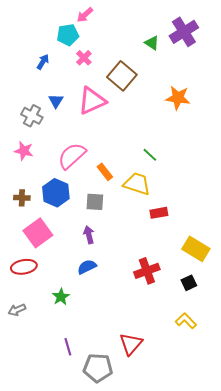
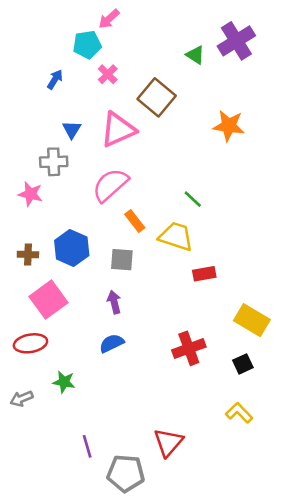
gray cross: (32, 116) -> (54, 162), moved, turned -30
pink semicircle: (72, 156) -> (110, 185), moved
green star: (61, 297) -> (64, 382), moved, turned -30

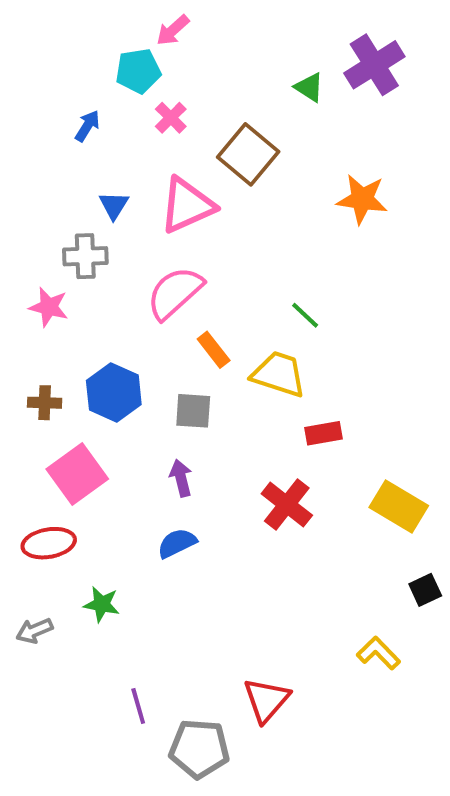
red cross: (189, 348) -> (287, 504), moved, turned -32
black square: (243, 364) -> (425, 590), moved

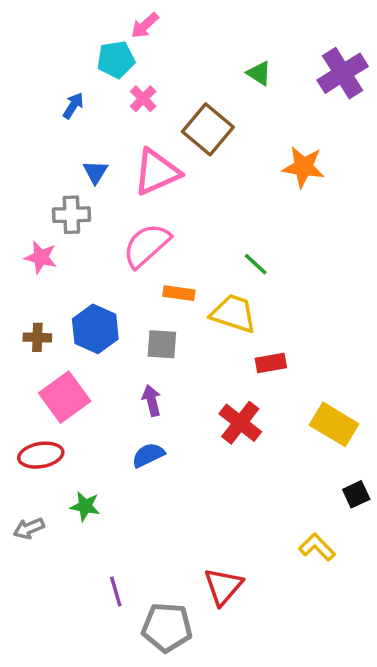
purple cross: (374, 65) -> (343, 73), moved
orange rectangle: (214, 350) -> (179, 293), turned -44

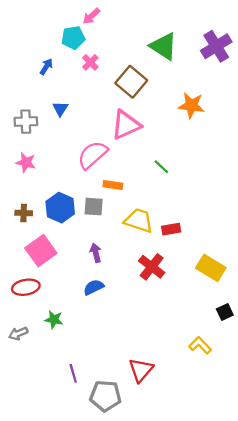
green triangle: (259, 73) -> (164, 46), size x1.8
pink triangle: (157, 172) -> (126, 125), moved
gray cross: (71, 215) -> (26, 122), moved
yellow trapezoid: (233, 314) -> (139, 221), moved
gray square: (162, 344) -> (94, 207), moved

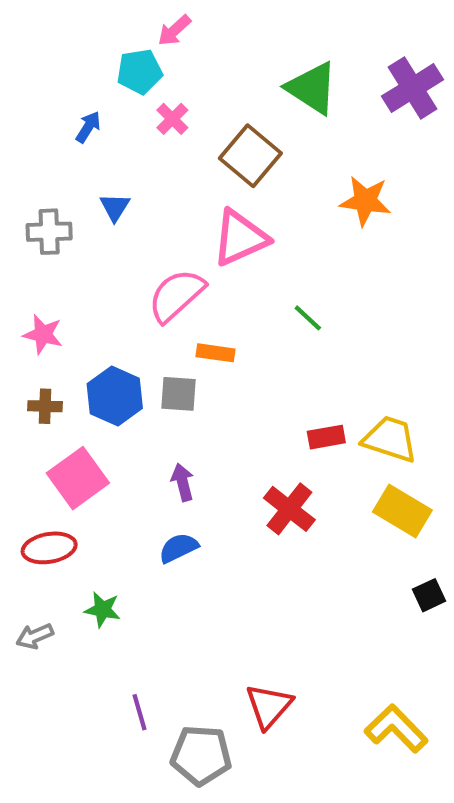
pink star: (26, 162) -> (43, 334), moved
yellow trapezoid: (139, 221) -> (390, 439), moved
yellow L-shape: (200, 345) -> (396, 729), moved, size x1.4

